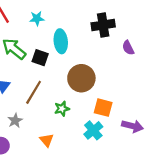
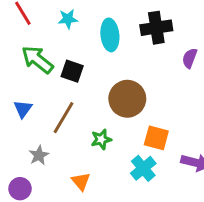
cyan ellipse: (61, 41) -> (110, 35), moved
purple semicircle: (128, 48) -> (190, 58), turned 48

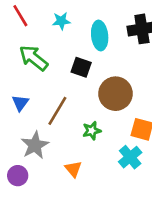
black square: (72, 71) -> (81, 67), moved
gray star: (39, 155) -> (35, 145), size x1.5

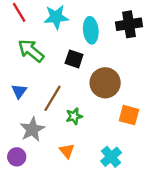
cyan star: (61, 21) -> (56, 17), size x1.5
green star: (92, 131) -> (74, 116), moved
cyan cross: (130, 157) -> (111, 157), moved

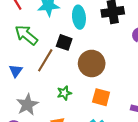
brown line: (53, 98) -> (45, 60), moved
orange square: (129, 115) -> (101, 97), moved

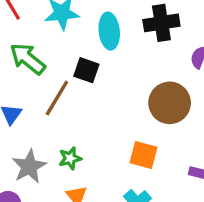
brown circle: (92, 63) -> (170, 103), moved
green star: (64, 93) -> (70, 158), moved

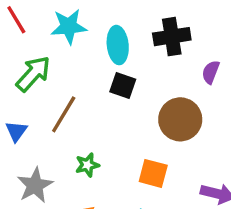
green arrow: (28, 59) -> (33, 74), turned 93
black square: (86, 70) -> (123, 86), moved
green star: (70, 158) -> (87, 165), moved

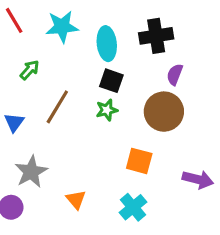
purple semicircle: (211, 72) -> (175, 74), moved
green arrow: (33, 74) -> (30, 70), size x0.6
green star: (87, 165) -> (107, 110), moved

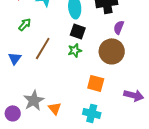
gray star: (31, 172) -> (34, 100), moved
cyan cross: (133, 207) -> (92, 113), turned -36

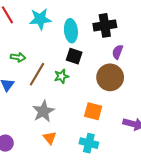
green arrow: (25, 24) -> (18, 57), moved, turned 56
green star: (75, 50) -> (61, 76), moved
gray star: (34, 100) -> (43, 111), moved

